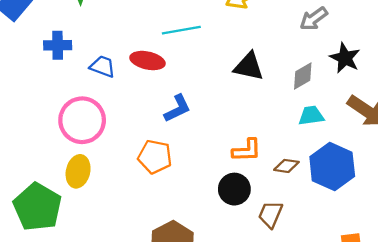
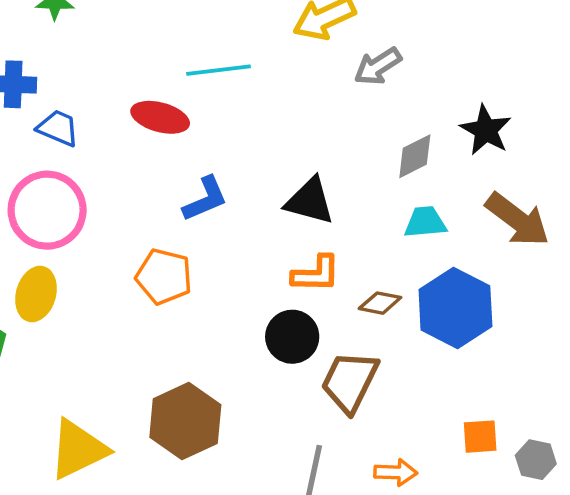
gray arrow: (314, 19) -> (378, 66), moved
black triangle: (249, 66) -> (310, 201), moved
blue trapezoid: (103, 67) -> (58, 128), moved
brown trapezoid: (270, 214) -> (350, 382), size x1.4

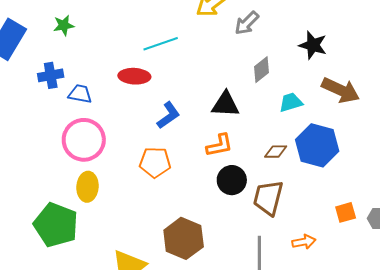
gray diamond: (415, 156) -> (262, 70), moved
orange L-shape: (316, 274) -> (219, 145), moved

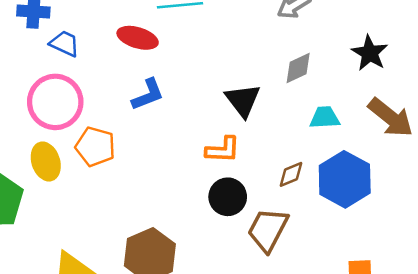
black triangle: (225, 104) -> (243, 100), turned 36
blue L-shape: (168, 115) -> (148, 95), moved
brown diamond: (276, 152) -> (291, 174), turned -35
orange pentagon: (155, 162) -> (95, 147), moved
yellow ellipse: (87, 187) -> (46, 162), turned -36

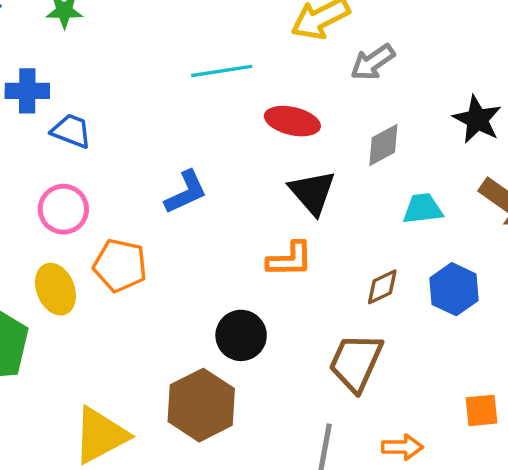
red ellipse: (138, 38) -> (292, 121), moved
pink circle: (55, 102) -> (63, 209), size x0.7
blue hexagon: (345, 179) -> (454, 289), size x0.7
black circle: (228, 197) -> (241, 335), moved

